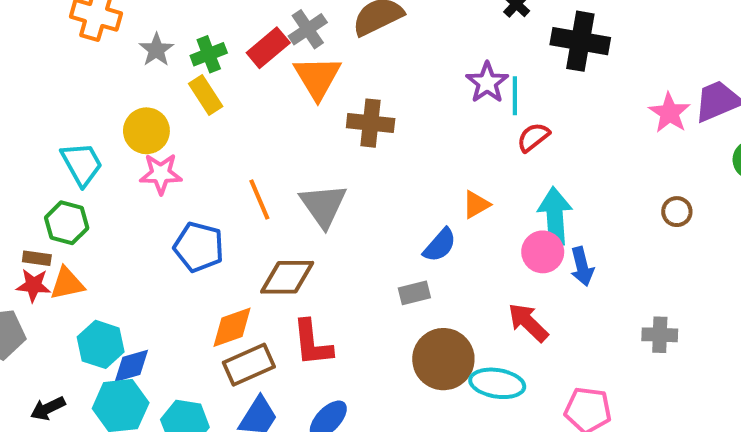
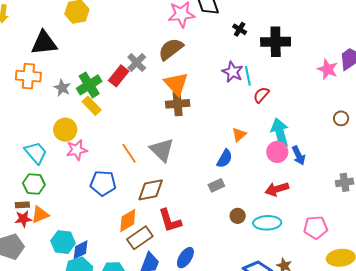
green cross: (209, 54) -> (89, 85), size x1.4
orange triangle: (317, 77) -> (176, 84), moved
red arrow: (528, 323) -> (277, 189), turned -50
brown circle: (443, 359) -> (238, 216), size x0.5

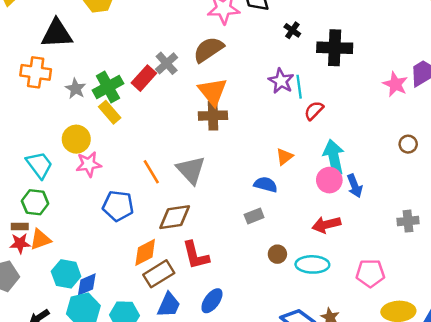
blue semicircle: (225, 159) -> (266, 185), turned -108

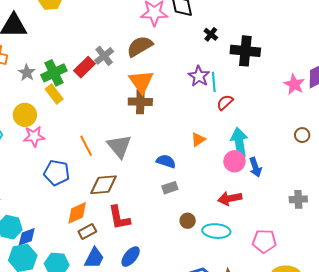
blue semicircle: (266, 185) -> (166, 161), moved
brown rectangle: (159, 274) -> (87, 231), size x0.7

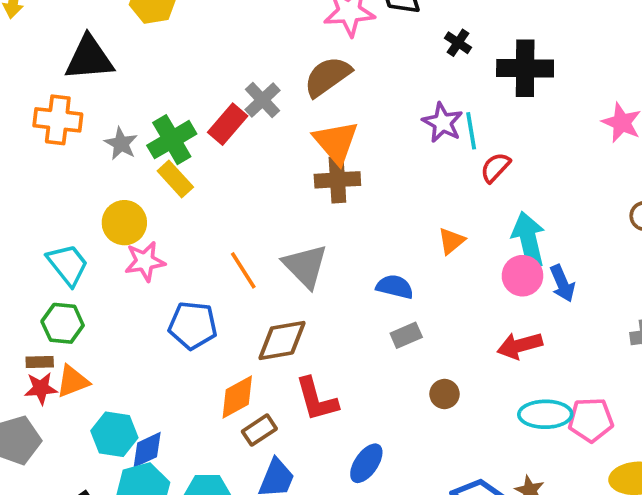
cyan ellipse: (216, 231) -> (545, 414), moved
blue ellipse: (131, 257) -> (366, 463), moved

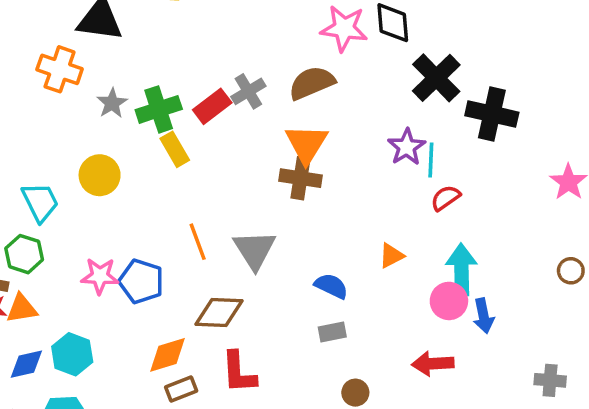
black cross: (458, 43) -> (436, 78), size x2.0
yellow rectangle: (175, 179) -> (175, 149), moved
pink star: (145, 261) -> (100, 276), moved
cyan hexagon: (114, 434) -> (72, 354), moved
blue diamond: (147, 450) -> (26, 364), moved

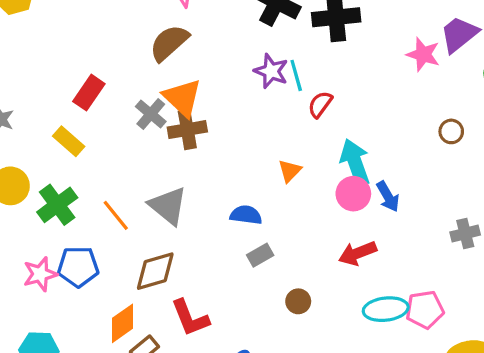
gray cross: (248, 91) -> (151, 114), moved
green cross: (159, 109) -> (57, 205), moved

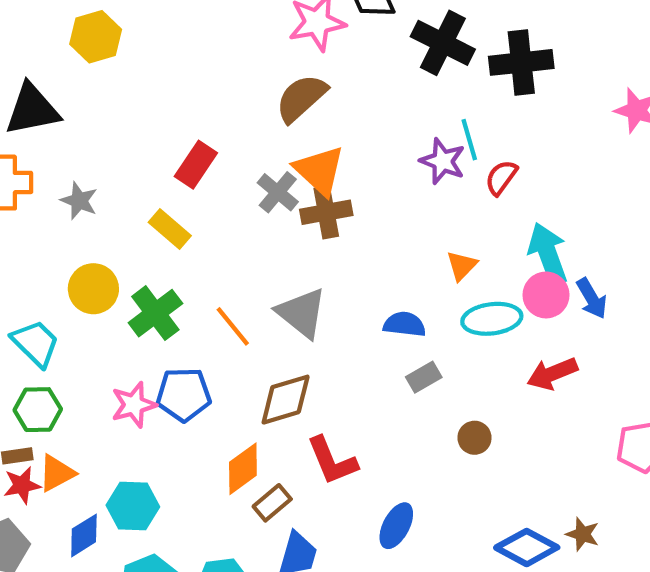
purple star: (271, 71) -> (443, 161), moved
cyan ellipse: (386, 309) -> (492, 319), moved

